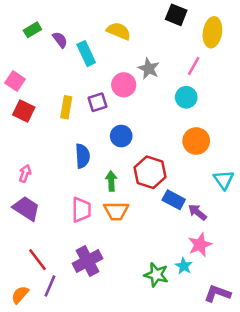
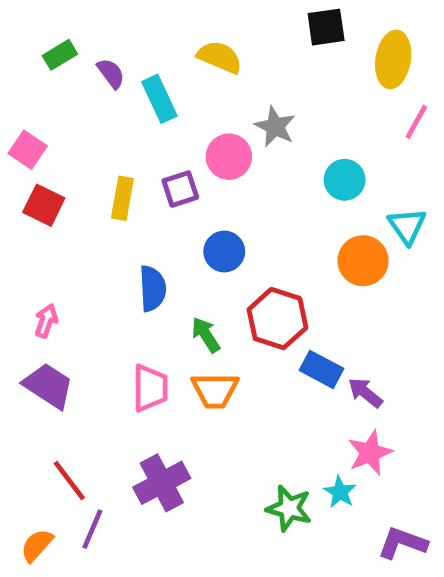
black square: (176, 15) -> (326, 27), turned -30
pink line: (194, 66) -> (416, 122), moved
cyan triangle: (224, 180) -> (407, 226), moved
green arrow: (111, 181) -> (206, 335), turned -30

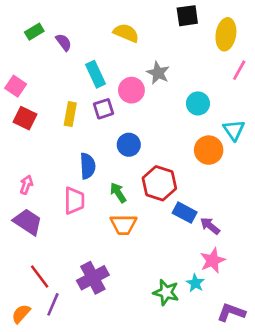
cyan rectangle: (159, 99) -> (96, 74), moved
pink trapezoid: (150, 388) -> (74, 201), moved

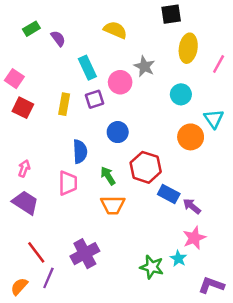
yellow ellipse: (226, 34) -> (188, 48), moved

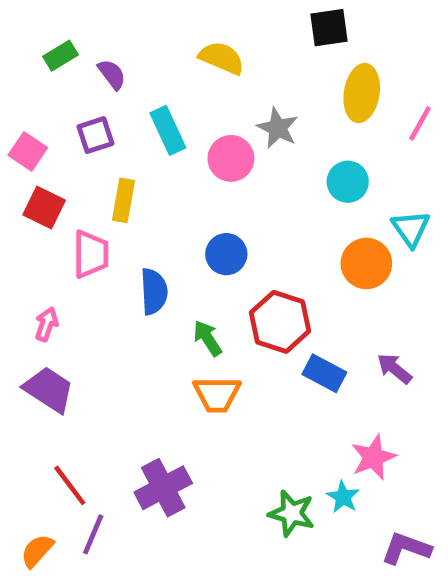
purple square: (95, 99) -> (95, 135), moved
pink trapezoid: (68, 183) -> (91, 254), moved
purple arrow: (192, 206) -> (394, 369), moved

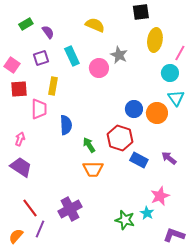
cyan circle: (348, 182) -> (170, 73), moved
red square: (44, 207) -> (19, 89), turned -30
blue circle: (226, 254) -> (134, 109), moved

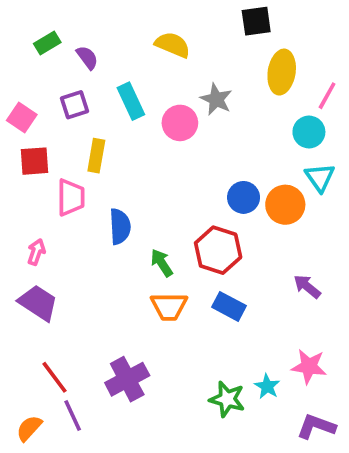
blue rectangle: (139, 160) -> (229, 306), moved
pink star: (160, 196) -> (309, 366), moved, turned 30
purple line: (40, 229) -> (73, 415), turned -48

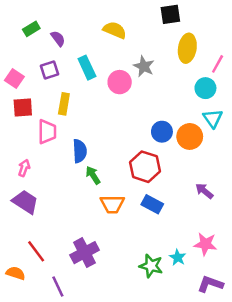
green arrow: (162, 263) -> (93, 175), moved
purple line: (73, 415) -> (58, 286), moved
orange semicircle: (29, 428) -> (16, 273), moved, turned 66

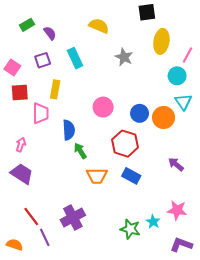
pink circle: (120, 82) -> (103, 107), moved
orange semicircle: (16, 273) -> (15, 245), moved
purple line: (58, 286) -> (45, 237), moved

